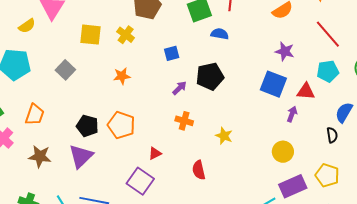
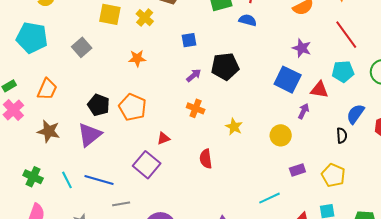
blue semicircle: (220, 34) -> (248, 20), moved
yellow circle: (283, 152) -> (281, 135), moved
purple rectangle: (293, 186) -> (297, 170), moved, size x0.6

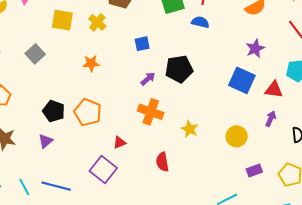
purple star: (302, 48) -> (255, 48), turned 30
orange cross: (196, 108) -> (151, 112), size x1.4
purple arrow: (304, 111) -> (271, 119), moved
purple triangle: (90, 135) -> (46, 141), size x0.6

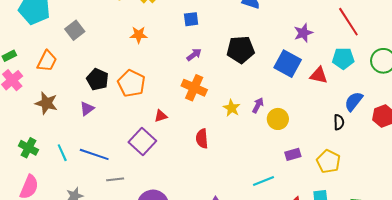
gray square: (35, 54) -> (75, 30), moved
black pentagon: (179, 69) -> (241, 50), moved
purple arrow: (271, 119) -> (258, 105), moved

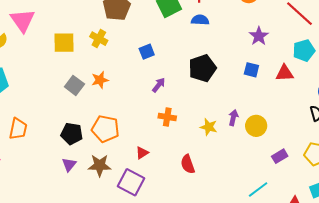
gray square: (75, 30) -> (74, 85), moved
blue square: (288, 64) -> (251, 70), size x0.6
orange cross: (194, 88) -> (167, 117), size x0.7
brown star: (46, 103) -> (100, 165), moved

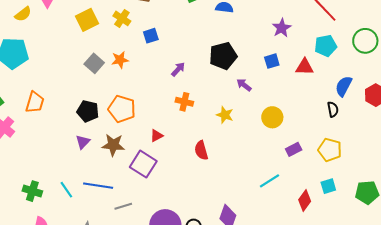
yellow square: (64, 43) -> (87, 20), turned -30
blue square: (147, 52) -> (151, 36), moved
blue square: (251, 70) -> (272, 61), turned -35
purple arrow: (233, 118) -> (244, 85), moved, turned -70

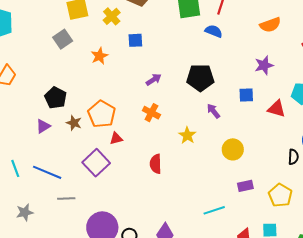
orange star: (120, 60) -> (99, 56), turned -30
gray square: (94, 63) -> (63, 39), moved
orange pentagon: (122, 109) -> (102, 114), moved
brown star: (113, 145) -> (74, 123), moved, size x0.7

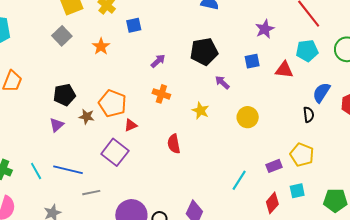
black pentagon: (56, 98) -> (64, 95), turned -30
purple rectangle: (245, 186) -> (274, 166), moved
cyan line: (214, 210) -> (239, 180), turned -30

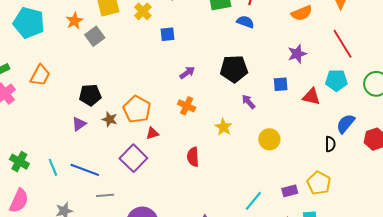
orange star: (101, 46) -> (74, 21), moved

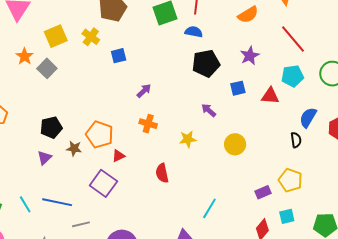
black pentagon: (234, 69) -> (206, 63), moved
yellow star: (223, 127) -> (188, 139), turned -30
cyan line: (253, 201) -> (209, 208), moved

